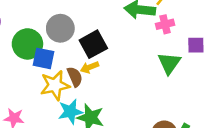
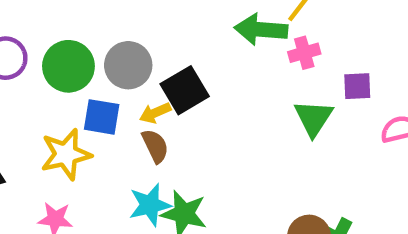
green circle: (27, 44) -> (68, 66), moved
yellow arrow: (89, 67) -> (155, 113), moved
yellow star: (55, 85) -> (66, 154), moved

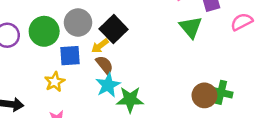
yellow star: (66, 154) -> (55, 82), size x0.7
cyan star: (150, 205) -> (108, 85), moved

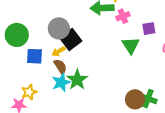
gray circle: (78, 23) -> (59, 28), moved
yellow star: (55, 82) -> (29, 92), moved
green star: (130, 99) -> (77, 80), moved, turned 30

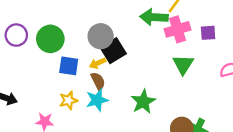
pink cross: (123, 16) -> (177, 29), size x1.5
purple square: (149, 29) -> (208, 33), moved
green star: (77, 80) -> (143, 102), moved
yellow star: (29, 92) -> (68, 100), moved

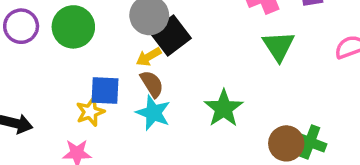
blue square: (69, 66) -> (105, 90), moved
yellow star: (68, 100) -> (90, 112), moved
cyan star: (97, 100) -> (153, 113), turned -30

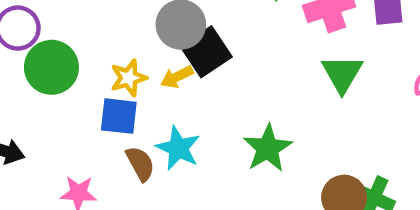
green circle: (73, 27) -> (51, 67), moved
brown semicircle: (152, 84) -> (140, 164), moved
yellow star: (90, 112) -> (129, 78), moved

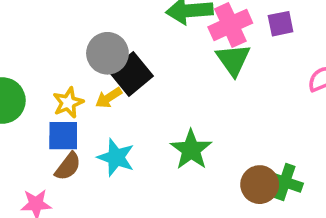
green triangle: (342, 74) -> (233, 60), moved
brown semicircle: (140, 164) -> (68, 166), moved, turned 72

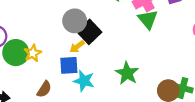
yellow star: (68, 103) -> (33, 53), moved
blue square: (63, 136) -> (69, 65), moved
brown semicircle: (68, 166) -> (44, 89), moved

